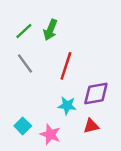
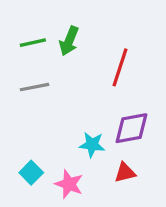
green line: (24, 31) -> (33, 43), turned 30
gray line: (25, 63) -> (34, 87), turned -65
red line: (66, 66) -> (120, 67), moved

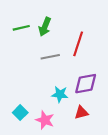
gray line: (34, 87) -> (50, 57), moved

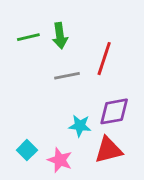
green arrow: (45, 27) -> (60, 36), turned -30
red triangle: (81, 113) -> (108, 150), size x1.5

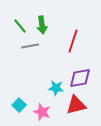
green line: (28, 37) -> (20, 26), turned 63
gray line: (67, 76) -> (30, 46), moved

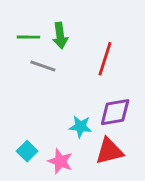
green line: (20, 26) -> (28, 37), turned -49
gray line: (30, 46) -> (43, 66), turned 30

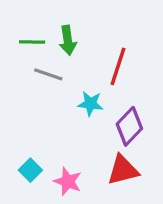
purple diamond: (115, 112) -> (129, 126), turned -36
cyan star: (80, 127) -> (90, 104), moved

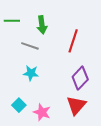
green line: (32, 42) -> (12, 21), moved
cyan star: (90, 104) -> (31, 73), moved
red triangle: (123, 170) -> (76, 105), turned -35

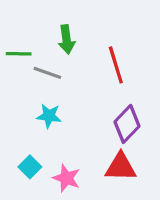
green line: (12, 21) -> (19, 54), moved
red line: (73, 41) -> (116, 65), turned -35
red triangle: (76, 105) -> (121, 167), turned 50

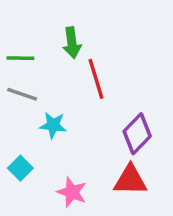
red line: (116, 65) -> (96, 79), moved
gray line: (47, 73) -> (22, 94), moved
cyan square: (30, 167) -> (20, 168), moved

